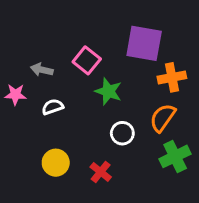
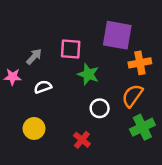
pink square: (87, 60) -> (71, 49), turned -35
gray arrow: (42, 70) -> (34, 57), turned 120
yellow circle: (56, 163) -> (34, 128), moved

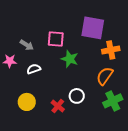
gray arrow: (34, 57) -> (27, 45), turned 80
white circle: (100, 108) -> (77, 96), moved
red cross: (82, 140) -> (58, 106), moved

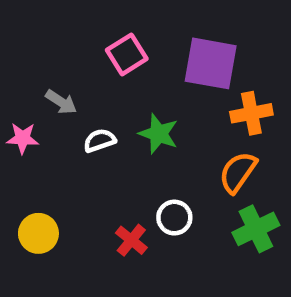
pink square: (56, 39) -> (127, 54), moved, turned -36
white semicircle: (34, 69) -> (100, 140), moved
yellow circle: (27, 102) -> (38, 233), moved

